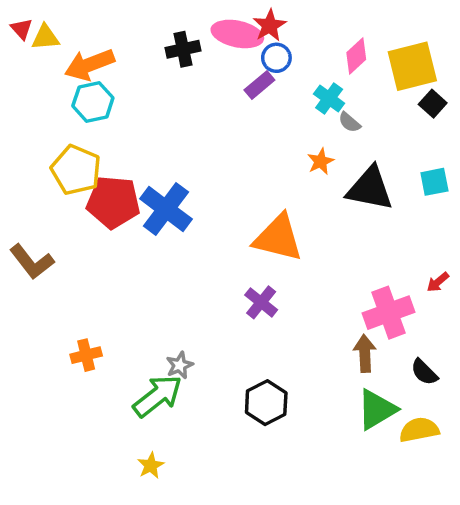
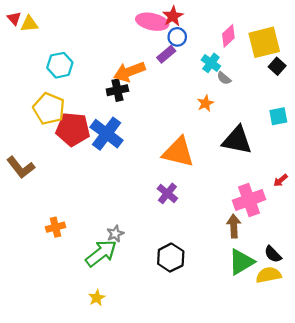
black cross: (183, 49) -> (117, 90), moved
orange arrow: (90, 65) -> (129, 72), moved
black triangle: (370, 189) -> (237, 140), moved
black semicircle: (424, 372) -> (273, 254), moved

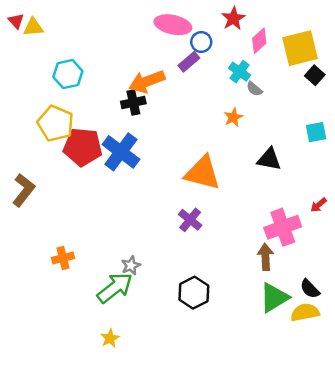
red star: (173, 16) -> (233, 19), moved
black triangle: (237, 140) -> (269, 159), size x0.7
brown L-shape: (21, 167) -> (23, 190), turned -104

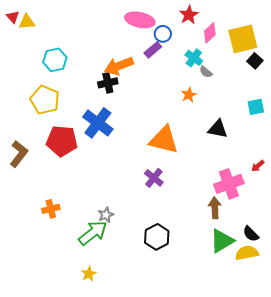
red pentagon: (83, 147) -> (62, 141), moved

